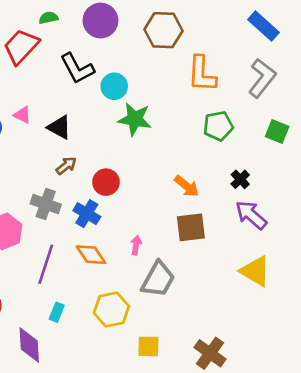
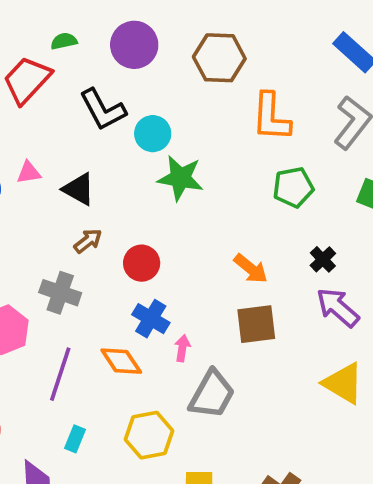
pink triangle: (22, 115) -> (29, 172), turned -36
blue cross: (87, 214) -> (151, 319), moved

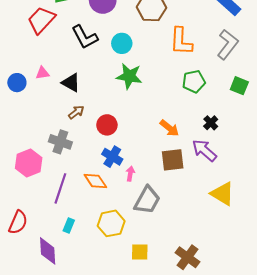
cyan circle: (153, 134) -> (122, 43), moved
purple arrow: (338, 308) -> (204, 150), moved

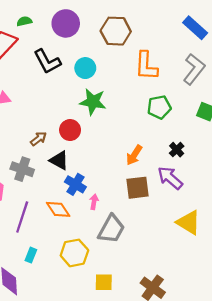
black triangle: (71, 83) -> (59, 160), moved
red circle: (107, 125) -> (70, 130), moved
orange arrow: (169, 128) -> (134, 155), turned 84

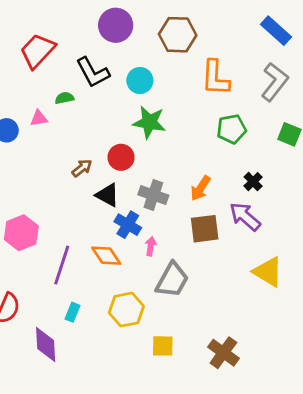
green semicircle: (24, 21) -> (64, 98), moved
gray cross: (22, 169) -> (153, 195), moved

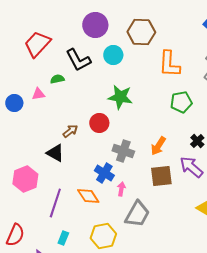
cyan circle: (140, 80) -> (113, 55), moved
black triangle: (108, 195) -> (55, 153), moved

